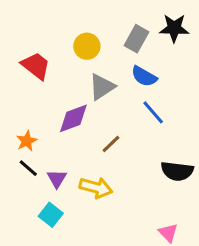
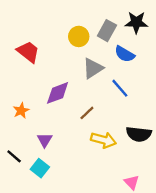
yellow circle: (87, 46) -> (79, 36), moved
blue semicircle: (144, 76) -> (125, 54), moved
gray triangle: (102, 87) -> (93, 68), moved
black line: (28, 168) -> (14, 156), moved
yellow arrow: (96, 188) -> (103, 140), moved

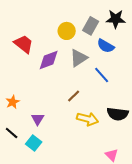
purple diamond: (58, 93) -> (49, 60), moved
orange star: (21, 111) -> (13, 102), moved

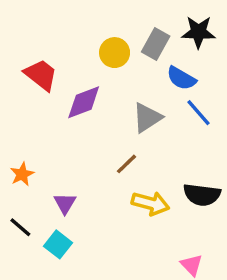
gray triangle: (79, 58) -> (147, 118), moved
blue line: (102, 75) -> (198, 113), moved

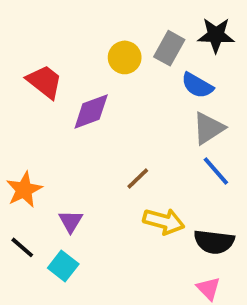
blue line: (198, 113) -> (216, 171), moved
gray triangle: (147, 118) -> (208, 128), moved
orange star: (22, 174) -> (24, 190), size x1.4
black semicircle: (202, 195) -> (214, 242), moved

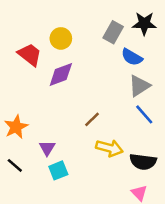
yellow circle: (125, 57) -> (61, 38), moved
cyan square: (63, 266) -> (58, 170), moved, turned 30

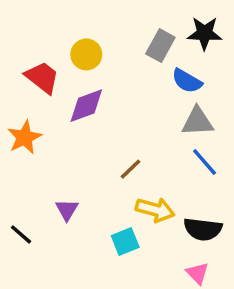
gray triangle: (139, 86) -> (197, 121), turned 30
orange star: (16, 127) -> (25, 137), moved
cyan square: (58, 170) -> (125, 241), moved

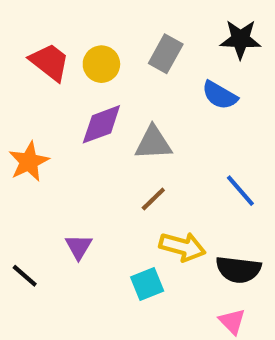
gray rectangle: (160, 46) -> (166, 54), moved
red trapezoid: (42, 77) -> (50, 62), moved
gray triangle: (197, 121) -> (153, 143), moved

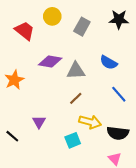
yellow circle: (101, 64) -> (52, 16), moved
blue semicircle: (220, 95) -> (109, 62), moved
purple diamond: (101, 124) -> (50, 61), turned 30

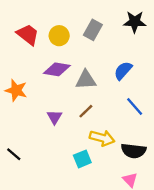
yellow circle: (52, 16) -> (59, 36), moved
blue semicircle: (109, 62) -> (123, 71), turned 102
orange star: (14, 80) -> (16, 90), turned -30
purple triangle: (39, 122) -> (54, 117), moved

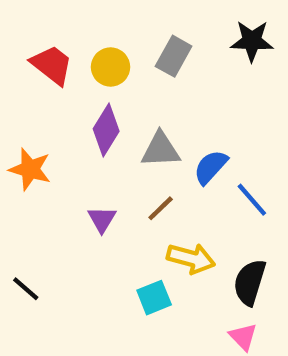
purple diamond: (57, 69) -> (106, 130), turned -68
blue semicircle: (123, 71) -> (211, 167), moved
black semicircle: (133, 151) -> (250, 282), turned 100

